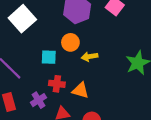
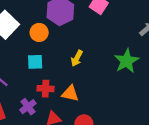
orange circle: (70, 42) -> (39, 32), moved
yellow arrow: (90, 57) -> (77, 58), turned -49

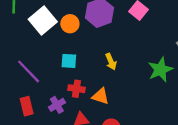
orange circle: (39, 32) -> (70, 24), moved
yellow arrow: (77, 58) -> (111, 62), turned -56

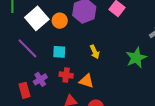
purple line: (29, 71) -> (27, 48), moved
purple cross: (57, 105) -> (40, 79), moved

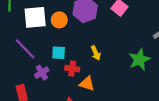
white square: (37, 18) -> (35, 17), turned 35
red cross: (66, 75) -> (72, 69), moved
purple cross: (40, 79) -> (42, 73), moved

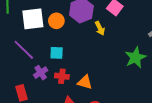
yellow arrow: (96, 53) -> (100, 28), moved
red cross: (72, 69) -> (62, 76), moved

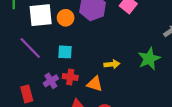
yellow arrow: (100, 28) -> (112, 64), moved, turned -72
purple cross: (41, 73) -> (51, 81), moved

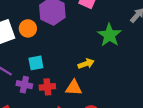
green star: (149, 59) -> (109, 35), moved
purple cross: (51, 81) -> (24, 85), moved, turned -32

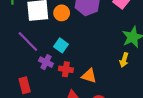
cyan square: (36, 63) -> (61, 45), turned 32
yellow arrow: (86, 64) -> (124, 60), moved, turned 112

